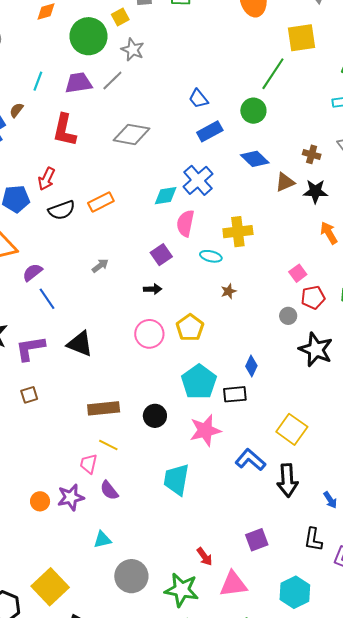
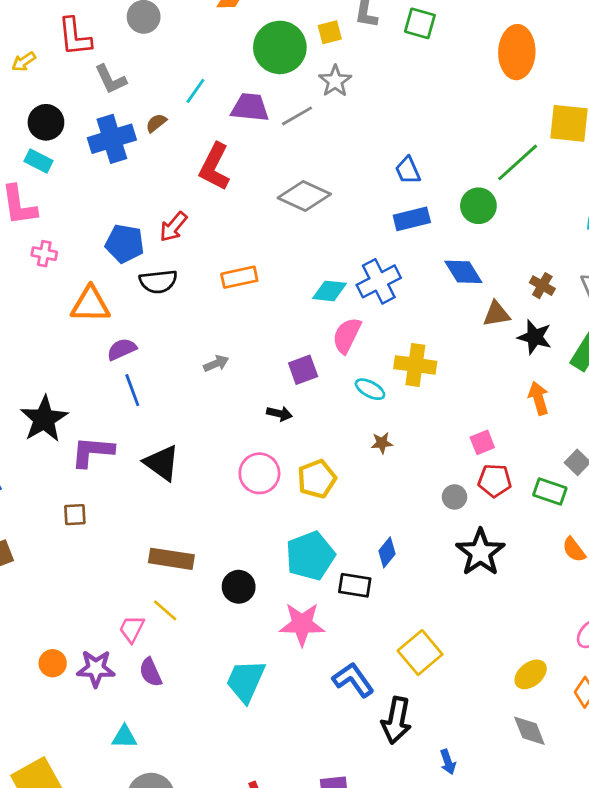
black semicircle: (62, 210) -> (158, 282), moved

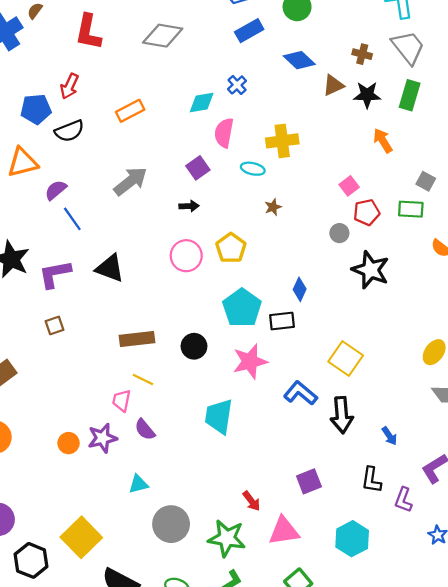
blue cross: (379, 281) -> (237, 85), size x0.6
gray arrow: (216, 363) -> (130, 181), size x1.8

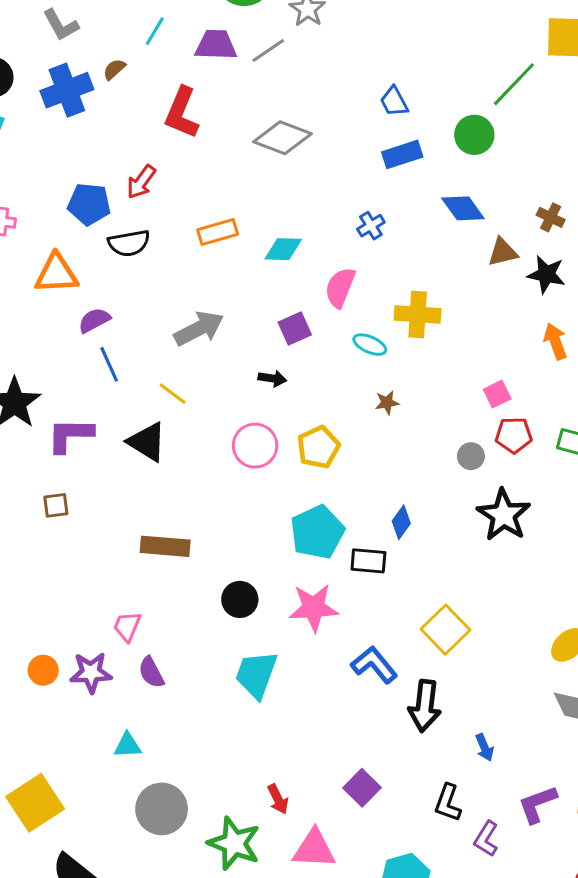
cyan diamond: (202, 102) -> (283, 249), moved
black circle: (194, 346) -> (240, 599), moved
yellow line: (143, 379) -> (173, 394), moved
purple square: (309, 481) -> (362, 788), turned -35

